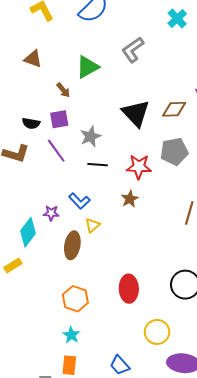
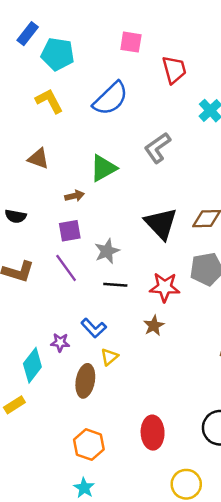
brown arrow: (63, 90) -> (74, 196), turned -63
black semicircle: (31, 123) -> (16, 216), moved

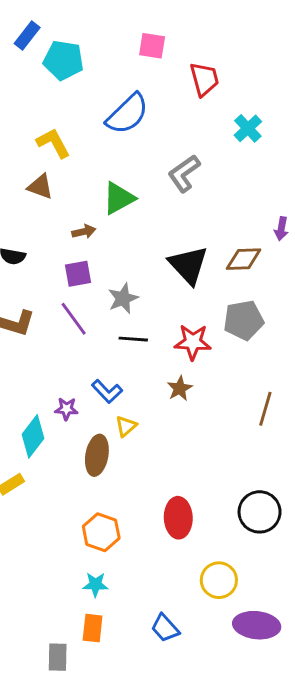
yellow L-shape: (49, 101) -> (53, 143), moved
cyan star: (84, 488) -> (95, 585), turned -30

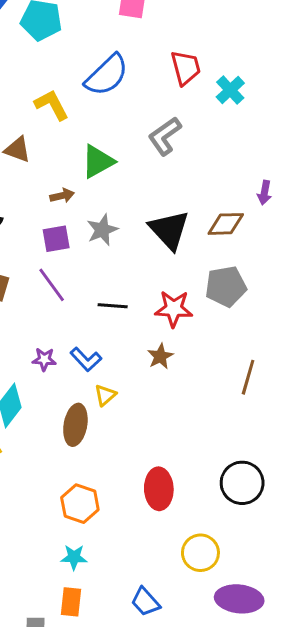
red trapezoid: (204, 79) -> (186, 68), moved
yellow L-shape: (53, 143) -> (52, 105), moved
gray star: (123, 298) -> (102, 230), moved
purple star: (66, 409) -> (44, 359), moved

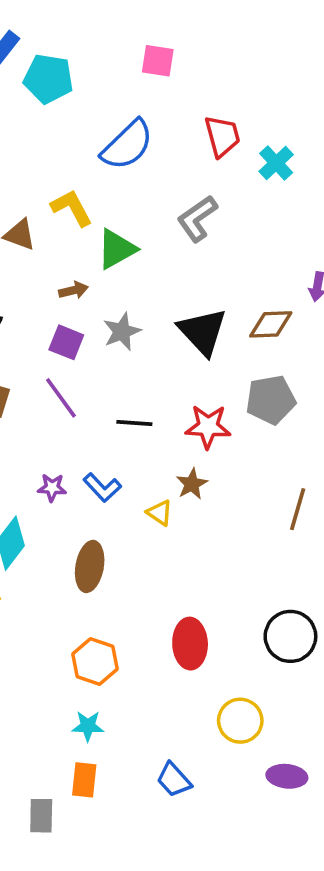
yellow L-shape: (52, 105) -> (72, 208), moved
purple square: (56, 239) -> (66, 342), turned 32
yellow triangle: (105, 395) -> (160, 513), moved, turned -45
purple ellipse: (239, 599) -> (287, 776), size x0.7

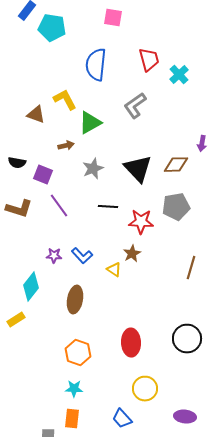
blue semicircle: (127, 145) -> (96, 65), turned 140
purple square: (66, 342) -> (43, 175), moved
black line: (134, 423) -> (108, 207), moved
yellow circle: (240, 721) -> (145, 389), moved

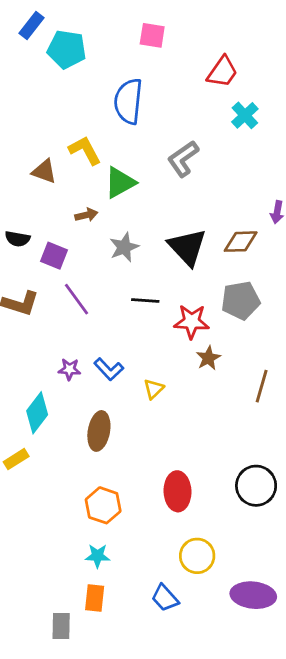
red trapezoid: (149, 60) -> (222, 72), moved, turned 50
brown star: (132, 254) -> (208, 358), moved
yellow triangle: (114, 270) -> (154, 389), turned 42
purple ellipse: (185, 417) -> (253, 595), size x1.4

